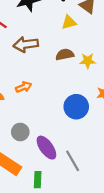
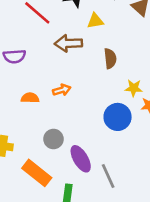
yellow triangle: (69, 22) -> (95, 21), moved
brown semicircle: (65, 55) -> (110, 58), turned 90
yellow star: (88, 61) -> (134, 88), moved

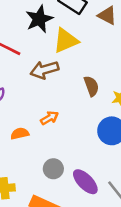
yellow triangle: (95, 21) -> (66, 41), size x1.5
brown semicircle: (110, 58) -> (91, 86), moved

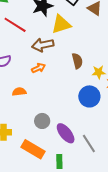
orange arrow: (49, 118) -> (38, 68), moved

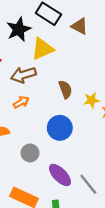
blue circle: (89, 96) -> (60, 128), moved
gray circle: (42, 121) -> (30, 153), moved

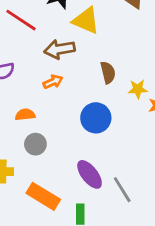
yellow triangle: (42, 49) -> (86, 21), turned 40
gray circle: (30, 153) -> (35, 144), moved

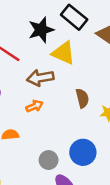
blue circle: (96, 118) -> (83, 152), moved
gray circle: (35, 144) -> (49, 160), moved

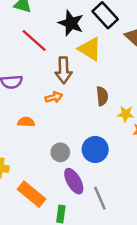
black star: (41, 30) -> (71, 23), turned 30
brown arrow: (40, 78) -> (64, 70), turned -90

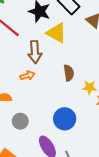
gray circle: (60, 152) -> (20, 121), moved

